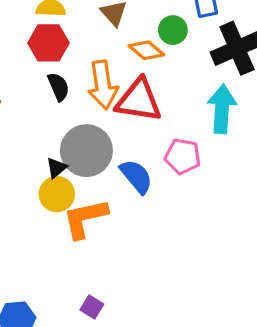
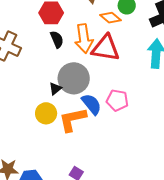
pink pentagon: (183, 156) -> (117, 100), moved
blue semicircle: (136, 176) -> (91, 104), moved
yellow circle: (57, 194) -> (46, 113), moved

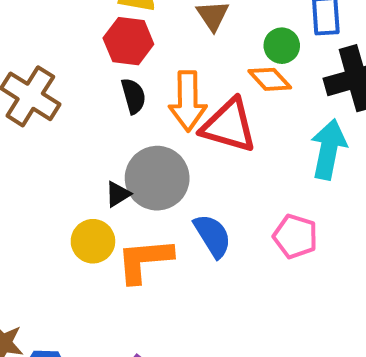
orange diamond: (111, 18) -> (270, 79), moved
pink pentagon: (117, 100) -> (295, 236), moved
blue semicircle: (91, 104) -> (213, 236), moved

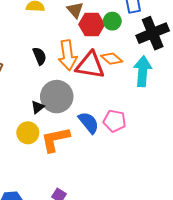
red hexagon: (128, 41) -> (92, 25), moved
orange diamond: (270, 79) -> (112, 59), moved
pink pentagon: (295, 236) -> (115, 121), moved

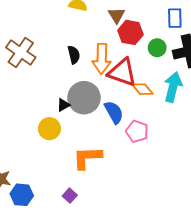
green circle: (112, 21) -> (157, 48), moved
orange diamond: (112, 59) -> (142, 89), moved
blue semicircle: (89, 123) -> (114, 112), moved
orange L-shape: (55, 139) -> (87, 158), moved

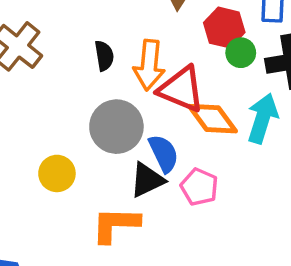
red hexagon: (130, 32) -> (224, 28), moved
orange diamond: (142, 89) -> (212, 119), size x1.4
black triangle: (63, 105) -> (147, 180), moved, size x1.6

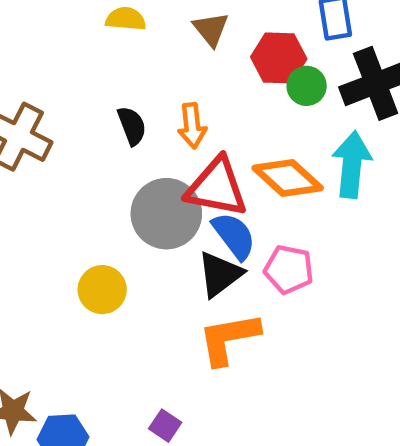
orange arrow: (149, 65) -> (192, 126), size x0.7
red triangle: (181, 89) -> (217, 187), moved
orange L-shape: (116, 225) -> (229, 338), moved

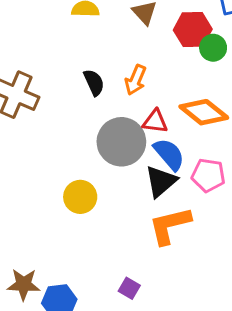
orange arrow: (192, 126) -> (136, 80), turned 32
red triangle: (217, 187) -> (155, 122), size x0.6

